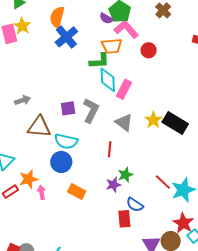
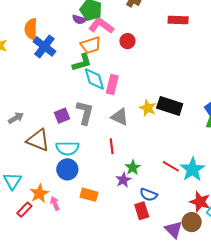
brown triangle: (39, 127) -> (38, 140), turned 30

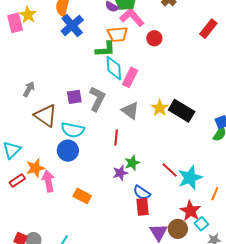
red rectangle: (178, 20) -> (208, 29), turned -66
gray arrow: (16, 118) -> (29, 89), turned -42
orange rectangle: (89, 195) -> (82, 196), moved
pink arrow: (55, 203) -> (48, 181), size x1.5
red rectangle: (142, 211) -> (143, 207), moved

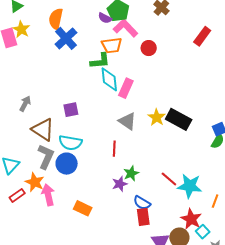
gray L-shape: (97, 99) -> (46, 157), moved
orange star: (35, 168) -> (35, 182), turned -30
cyan star: (190, 178) -> (190, 186), turned 30

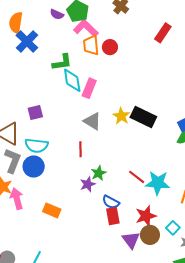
purple semicircle: (105, 18) -> (57, 14), moved
orange trapezoid: (112, 45) -> (91, 45), moved, turned 95
red star: (191, 219) -> (146, 216), moved, turned 30

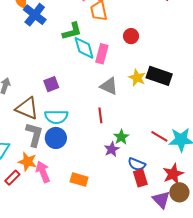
red circle: (110, 47) -> (131, 36), moved

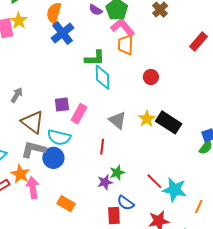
pink rectangle: (102, 54) -> (79, 114), moved
gray L-shape: (34, 135) -> (33, 149), turned -105
red rectangle: (140, 178) -> (114, 216), moved

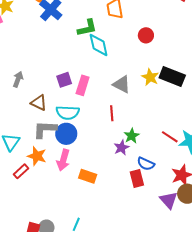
brown triangle: (33, 122) -> (39, 103), size x0.7
pink arrow: (33, 188) -> (63, 160), moved, turned -145

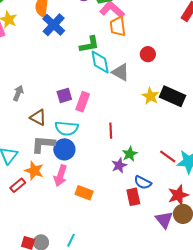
gray triangle: (122, 84) -> (121, 72), moved

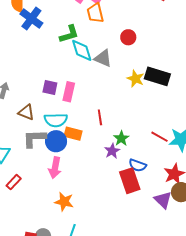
purple square: (64, 95) -> (50, 88), turned 35
orange star: (34, 171) -> (64, 202), moved
orange rectangle: (84, 193) -> (73, 134), moved
red rectangle: (133, 197) -> (130, 181), size x1.4

